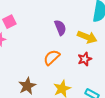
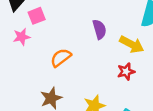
orange semicircle: (52, 57) -> (61, 58), moved

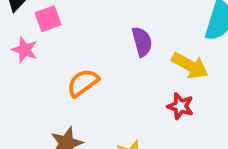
pink star: (22, 37) -> (25, 50), turned 30
red star: (126, 72) -> (180, 106), turned 30

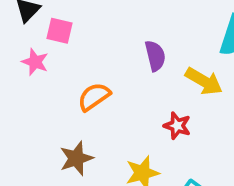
pink square: (48, 19) -> (60, 31), turned 32
red star: (180, 106) -> (177, 126), moved

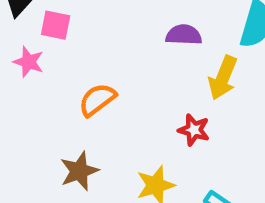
purple semicircle: (155, 56) -> (184, 35), moved, turned -72
yellow arrow: (204, 81) -> (223, 78), turned 84

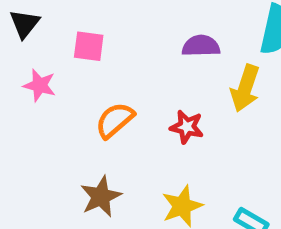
pink square: (56, 25) -> (89, 46), moved
red star: (194, 130) -> (187, 127), moved

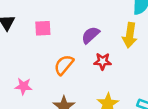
purple semicircle: (201, 46) -> (90, 35), moved, turned -30
pink star: (40, 85) -> (23, 86), moved

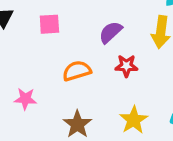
orange semicircle: (64, 65) -> (77, 71), turned 35

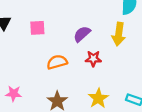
pink star: (25, 99) -> (14, 94), moved

